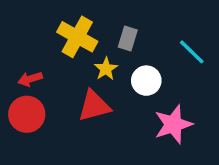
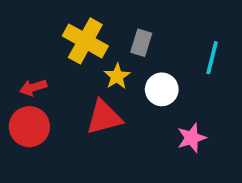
cyan line: (192, 52) -> (212, 58), turned 60
pink star: (173, 124) -> (192, 138), size x0.7

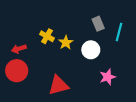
yellow cross: (85, 41) -> (47, 36), moved, size x0.6
gray rectangle: (141, 43) -> (98, 24), moved, turned -40
red triangle: (104, 117) -> (58, 85), moved

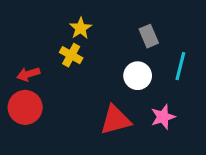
cyan line: (119, 32) -> (180, 66), moved
yellow star: (66, 43) -> (81, 28), moved
red triangle: (58, 85) -> (115, 120), moved

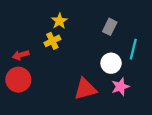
gray rectangle: (149, 36) -> (110, 27), turned 49
yellow cross: (71, 55) -> (52, 41), turned 35
white circle: (138, 76) -> (111, 63), moved

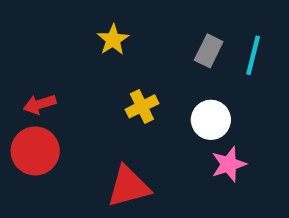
yellow cross: (52, 41) -> (142, 106), moved
cyan line: (133, 49) -> (253, 55), moved
red triangle: (85, 89) -> (129, 187), moved

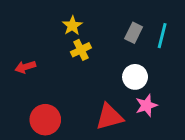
yellow cross: (142, 106) -> (81, 50), moved
red circle: (35, 151) -> (45, 120), moved
red triangle: (129, 187) -> (109, 117), moved

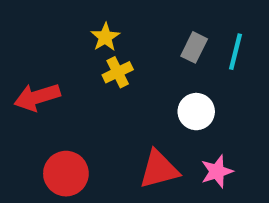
red arrow: (25, 67) -> (37, 97), size x1.5
pink star: (146, 105) -> (217, 172), moved

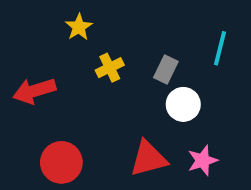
yellow star: (105, 37) -> (79, 27), moved
gray rectangle: (194, 47) -> (166, 70), moved

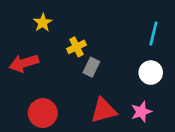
yellow star: (79, 27) -> (43, 23), moved
gray rectangle: (166, 70) -> (91, 67), moved
white circle: (183, 104) -> (151, 73), moved

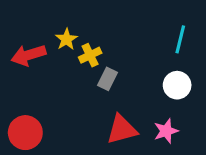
yellow star: (43, 23) -> (66, 39), moved
red arrow: (24, 63) -> (28, 55), moved
red circle: (43, 113) -> (25, 133), moved

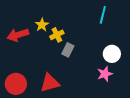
cyan line: (180, 39) -> (103, 15), moved
red triangle: (122, 129) -> (50, 83), moved
pink star: (166, 131) -> (105, 74), moved

